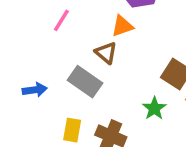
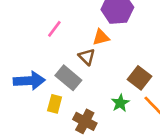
blue arrow: (35, 90) -> (29, 81), size x1.6
yellow rectangle: (72, 130) -> (55, 104), moved

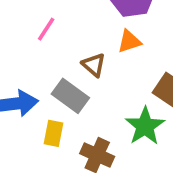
orange triangle: (101, 37) -> (129, 41), moved
green star: (120, 103) -> (145, 126), size x1.5

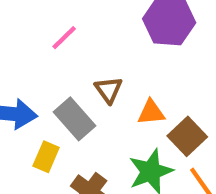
orange triangle: (129, 41) -> (151, 112), moved

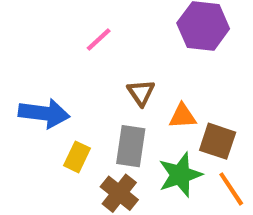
gray rectangle: (75, 119) -> (131, 146), moved, turned 48
brown square: (187, 136) -> (218, 141), turned -30

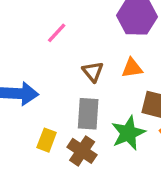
orange triangle: (183, 116) -> (132, 68), moved
yellow rectangle: (77, 157) -> (47, 140), moved

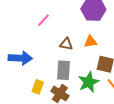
brown triangle: (93, 72) -> (66, 44), turned -40

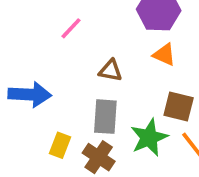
orange triangle: (91, 42) -> (164, 55), moved, turned 32

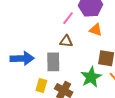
pink line: (71, 28) -> (68, 18), moved
gray rectangle: (105, 117) -> (53, 62), moved

